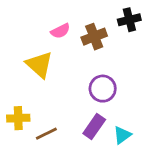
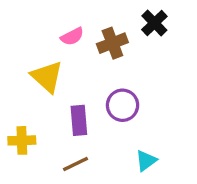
black cross: (129, 20) -> (154, 23), turned -30
purple rectangle: (94, 127) -> (79, 120), moved, turned -40
brown line: (46, 134) -> (76, 164), moved

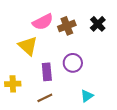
black cross: (154, 23) -> (98, 24), moved
pink semicircle: (72, 36) -> (43, 22), size x1.5

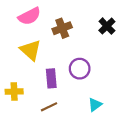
pink semicircle: (43, 22) -> (29, 16), moved
brown cross: (67, 26) -> (62, 28), moved

